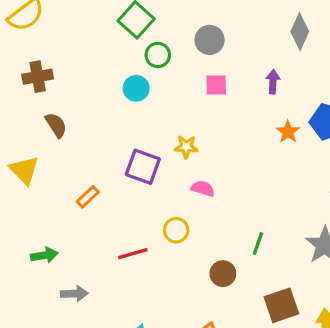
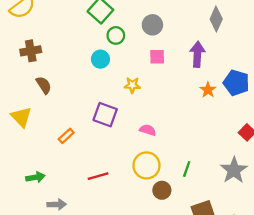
purple arrow: (273, 82) -> (197, 54), size x1.5
yellow star: (186, 147) -> (132, 85), moved
yellow circle: (176, 230) -> (147, 165), moved, size x1.5

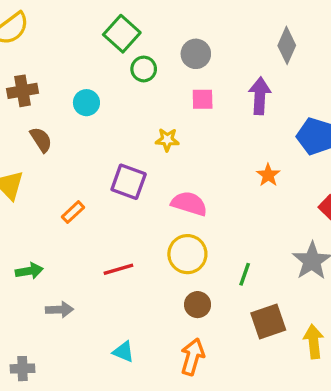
cyan circle: (100, 59) -> (86, 103), moved
orange star: (208, 90) -> (268, 175), moved
pink semicircle: (148, 130) -> (189, 204), size x1.5
green line: (187, 169) -> (245, 274), moved
brown circle: (162, 190) -> (198, 305), moved

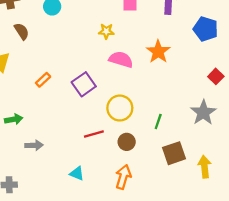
orange star: (268, 175) -> (158, 52), moved, size x1.5
purple square: (129, 182) -> (84, 84), moved, turned 35
pink semicircle: (189, 204) -> (121, 59), moved
red line: (118, 269) -> (94, 134), moved

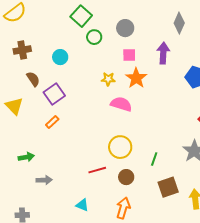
orange star: (158, 52) -> (136, 78), moved
purple square: (84, 84) -> (54, 94), moved

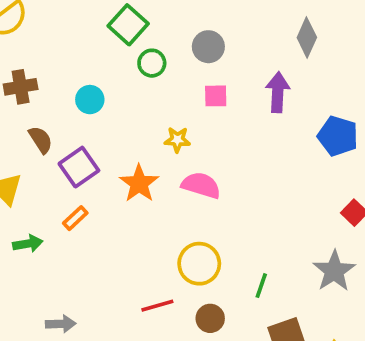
orange star: (136, 78) -> (139, 183), moved
green arrow: (26, 157) -> (28, 244), moved

